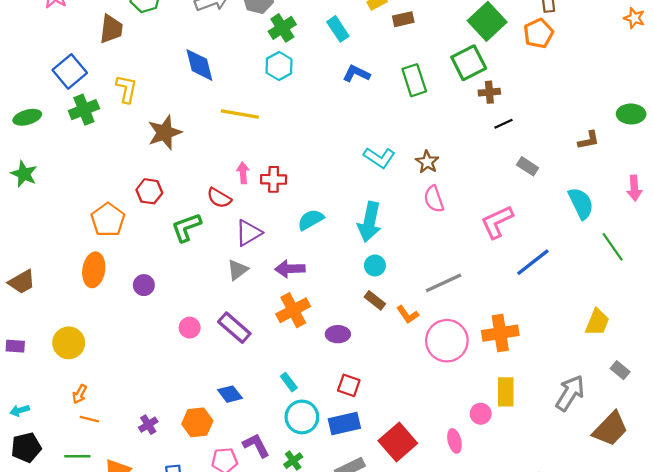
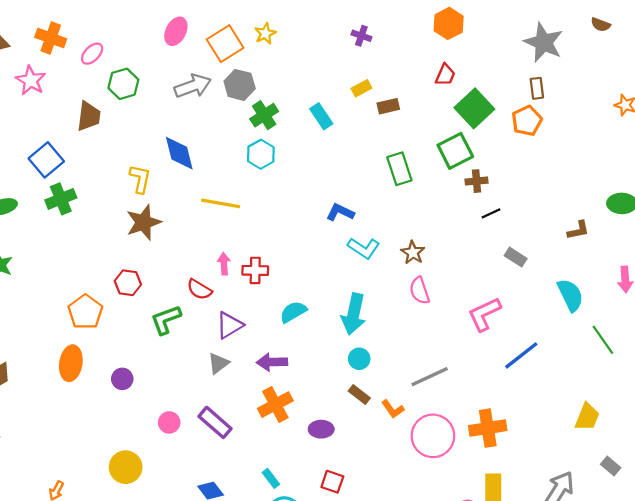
blue L-shape: (356, 74) -> (340, 212), moved
yellow L-shape: (126, 89) -> (140, 179), moved
yellow circle: (69, 343) -> (126, 467), moved

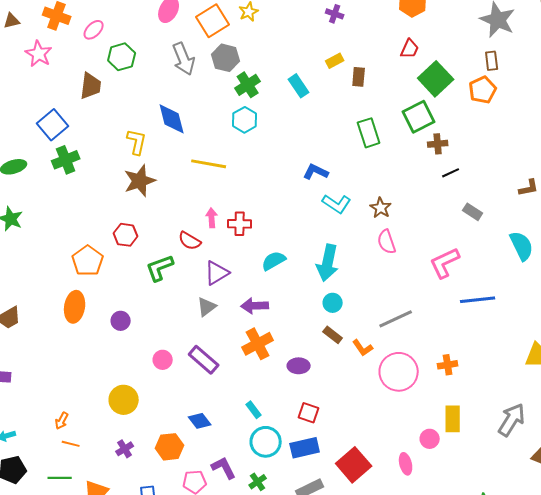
gray arrow: (193, 86) -> (184, 59), turned 88
brown rectangle: (388, 106) -> (359, 77), turned -72
blue line: (521, 355) -> (478, 300), turned 32
orange cross: (488, 428) -> (448, 365), size x0.6

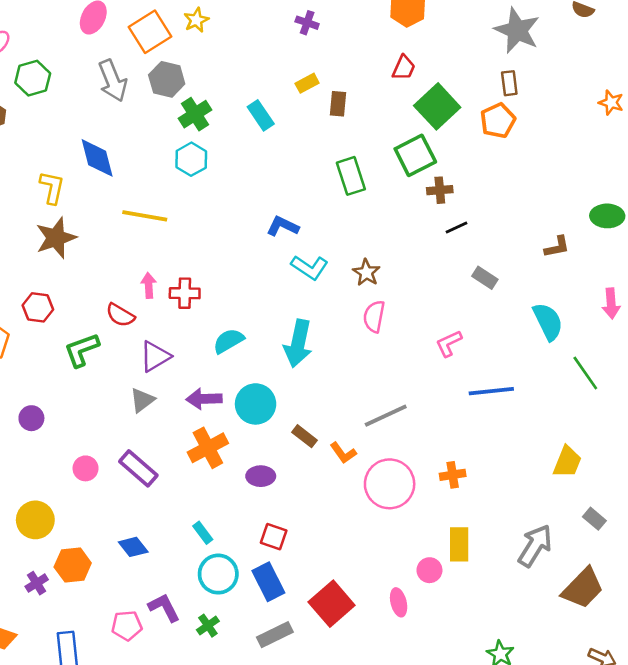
pink semicircle: (387, 242) -> (374, 316), turned 30
pink L-shape: (445, 263) -> (449, 343), size x0.7
cyan circle: (333, 303) -> (256, 404), moved, size x1.6
orange hexagon: (170, 447) -> (73, 565), moved
blue rectangle: (305, 448) -> (268, 582), turned 76

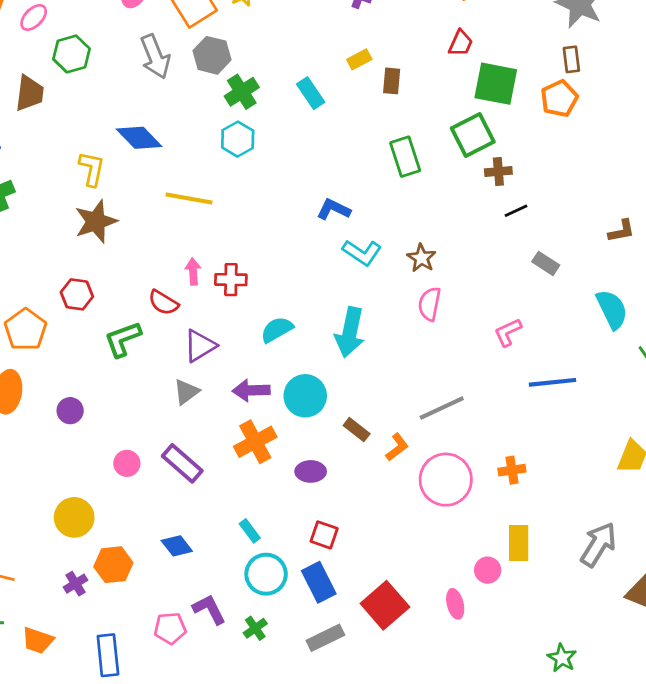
green square: (437, 106) -> (496, 84), turned -36
blue diamond: (97, 158) -> (139, 138), turned -30
orange L-shape: (343, 453) -> (397, 447), turned -92

